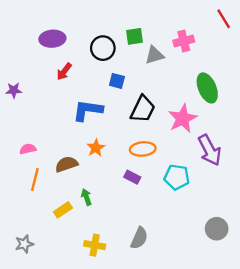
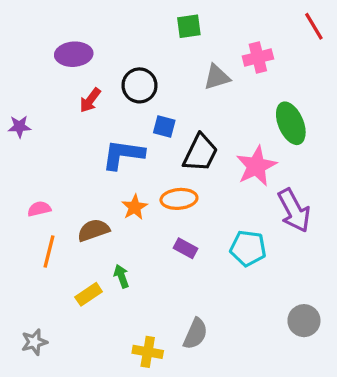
green square: (135, 36) -> (189, 26), moved
black circle: (103, 48) -> (140, 85), moved
blue square: (117, 81) -> (164, 127), moved
orange ellipse: (143, 149) -> (179, 199), moved
yellow cross: (95, 245) -> (148, 352), moved

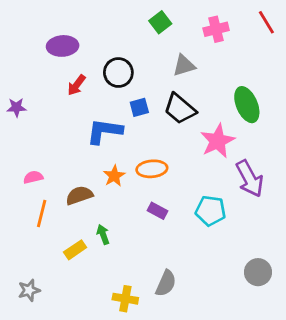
green square: (189, 26) -> (160, 22), turned -30
pink cross: (258, 57) -> (216, 29), moved
blue square: (164, 127) -> (139, 107), turned -30
black trapezoid: (200, 153) -> (180, 109), moved, turned 104

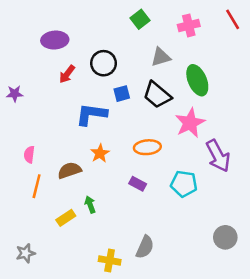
green ellipse: (247, 105) -> (197, 80), moved
orange ellipse: (152, 169) -> (147, 147), moved
pink semicircle: (33, 177) -> (29, 155), turned -70

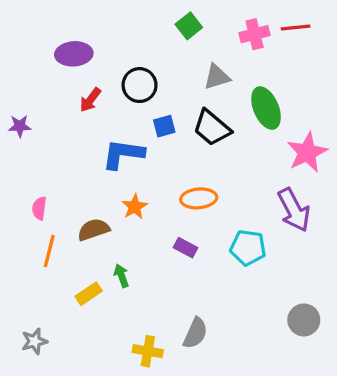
red line: (233, 19) -> (296, 28), moved, turned -65
pink star: (190, 123) -> (307, 152), moved

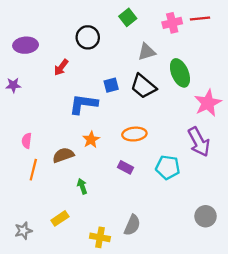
purple ellipse: (74, 54) -> (26, 45), moved
black circle: (140, 85) -> (88, 37), moved
yellow rectangle: (89, 294) -> (60, 218), moved

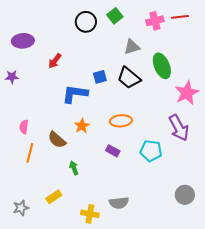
black circle: (88, 37) -> (86, 22), moved
brown semicircle: (63, 155) -> (57, 140), turned -120
gray semicircle: (132, 225) -> (119, 203), turned 60

